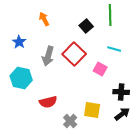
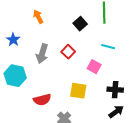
red square: (74, 54) -> (68, 52), size x0.6
yellow square: (92, 110) -> (78, 91), moved

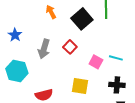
orange arrow: (38, 17) -> (51, 12), moved
black square: (80, 24) -> (82, 19), size x1.5
cyan line: (108, 47) -> (116, 58), moved

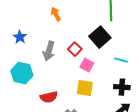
black square: (82, 19) -> (100, 37), moved
pink square: (96, 62) -> (87, 65), moved

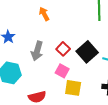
black square: (100, 37) -> (87, 52), moved
pink square: (87, 65) -> (62, 71), moved

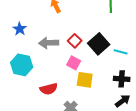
gray arrow: (37, 51) -> (49, 43), turned 72

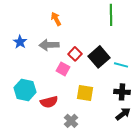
gray arrow: (49, 43) -> (49, 45), moved
pink square: (74, 63) -> (63, 69), moved
cyan hexagon: (22, 65) -> (25, 90), moved

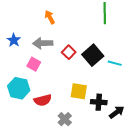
pink square: (63, 69) -> (34, 64), moved
black cross: (122, 92) -> (99, 102), moved

